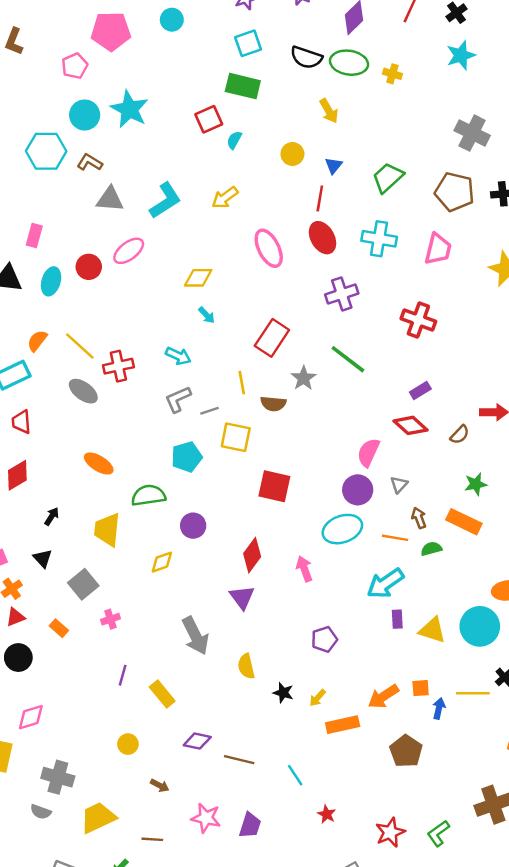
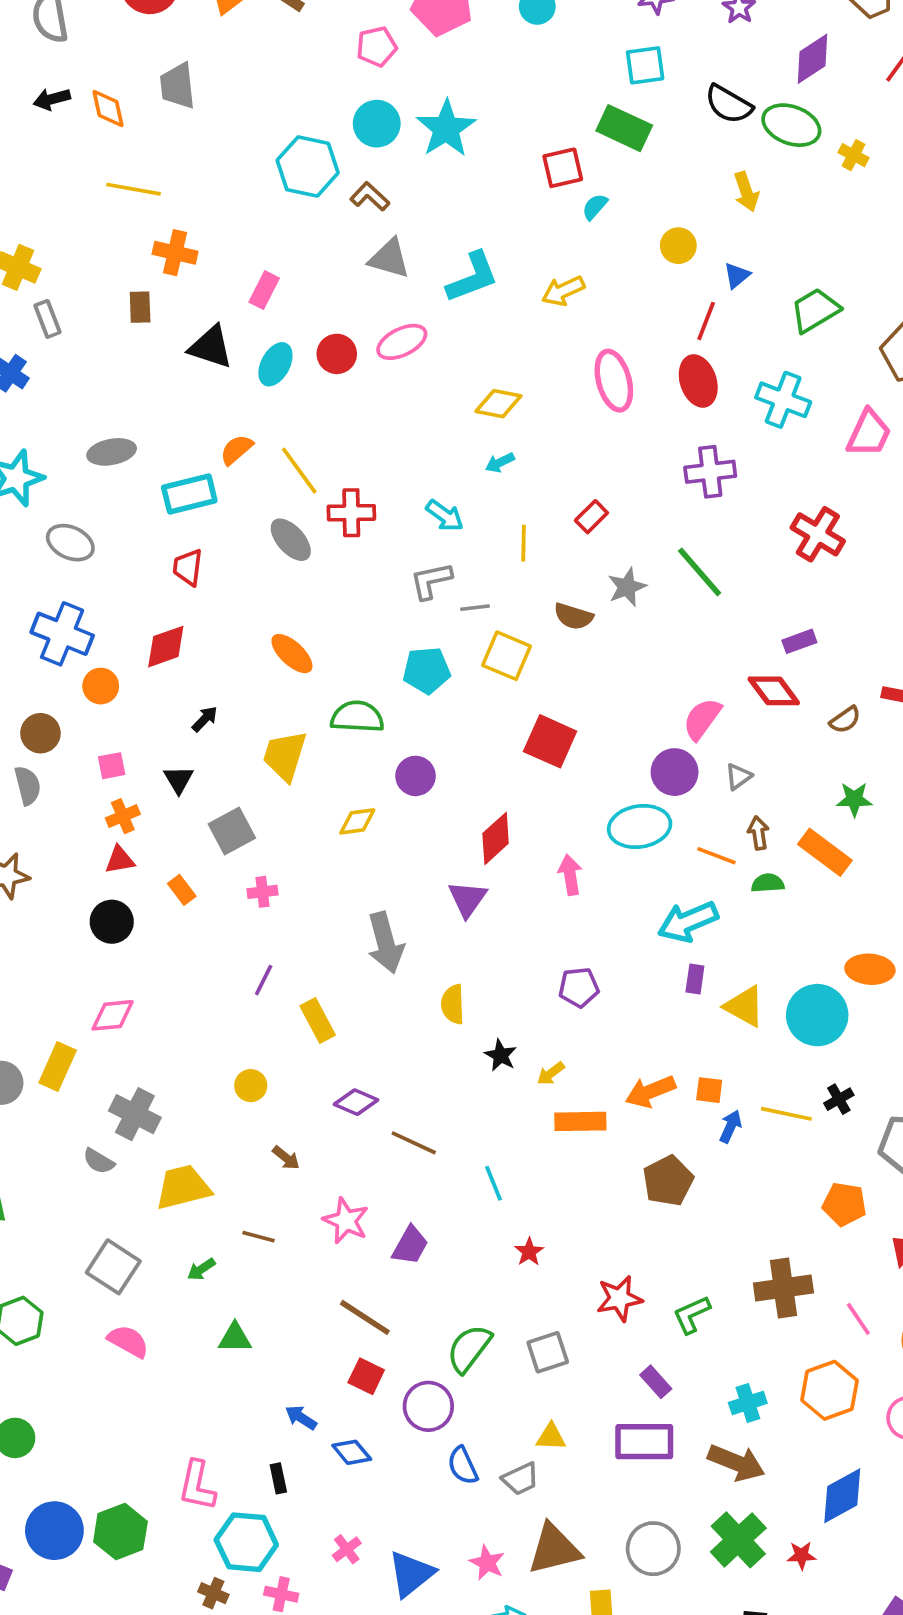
cyan arrow: (207, 315) -> (500, 463), turned 96
red rectangle: (272, 338) -> (591, 517), size x0.6
yellow line: (242, 383) -> (524, 543), moved

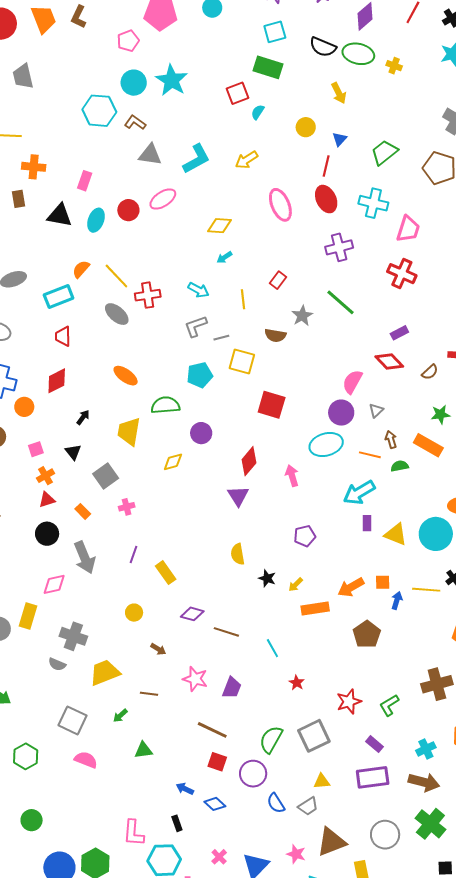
pink trapezoid: (869, 433) -> (408, 229), moved
gray arrow: (386, 943) -> (85, 557), moved
gray square: (548, 1352) -> (314, 736), size x1.4

